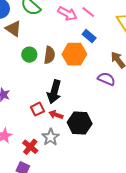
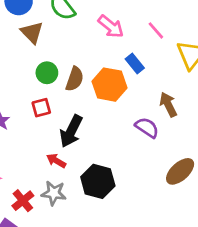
pink line: (88, 12) -> (156, 30), moved
red square: (37, 109) -> (41, 108), moved
red arrow: (56, 115) -> (56, 161), moved
gray star: (51, 137) -> (54, 193), turned 30

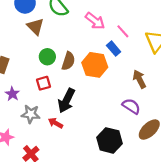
pink line: (156, 30) -> (123, 31), moved
purple semicircle: (147, 128) -> (131, 106), moved
black hexagon: (98, 181) -> (109, 140), moved
gray star: (54, 193) -> (31, 114), moved

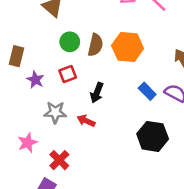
blue rectangle: (114, 49) -> (147, 91), moved
purple star: (12, 94) -> (35, 80), moved
black arrow: (66, 101) -> (97, 93), size x0.7

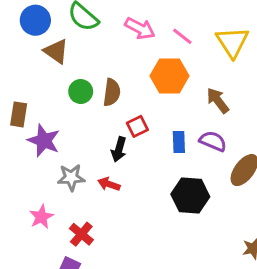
orange hexagon: (128, 47) -> (170, 76), moved
red square: (68, 74) -> (137, 126), moved
purple star: (35, 80) -> (44, 141), size x1.5
blue rectangle: (147, 91) -> (179, 142), turned 48

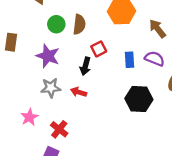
purple star: (44, 141) -> (48, 56), moved

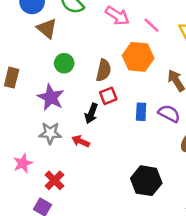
brown semicircle: (79, 24) -> (104, 70), moved
black hexagon: (139, 99) -> (146, 181), moved

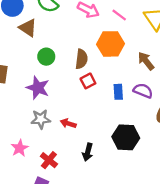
black arrow: (91, 113) -> (88, 152), moved
black hexagon: (146, 181) -> (126, 137), moved

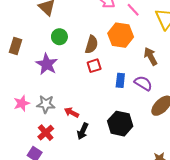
gray star: (41, 119) -> (46, 104), moved
red arrow: (68, 123) -> (72, 112), moved
pink star: (20, 148) -> (22, 103), moved

